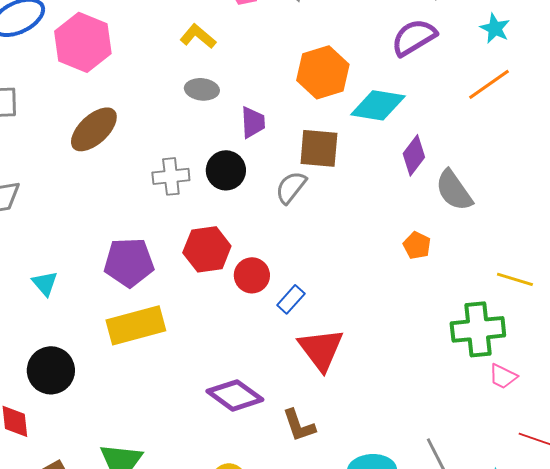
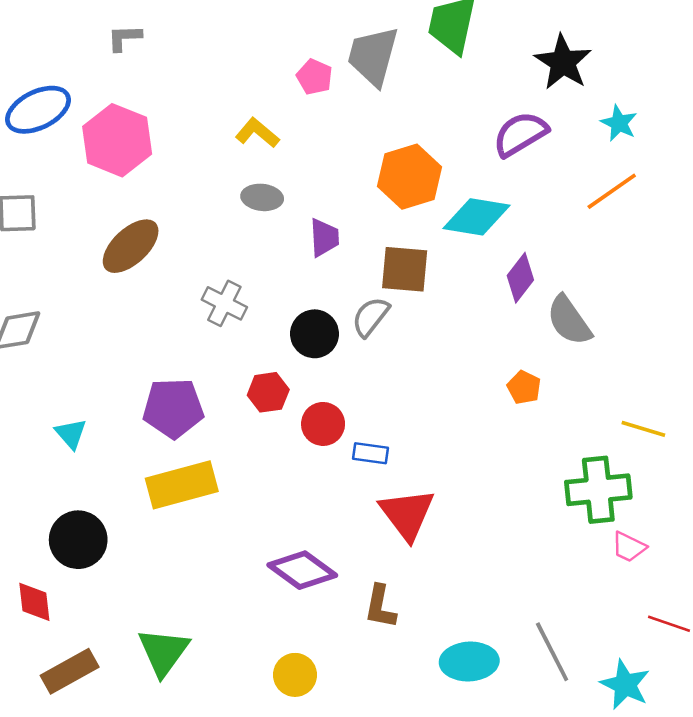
black circle: (226, 170) -> (315, 334), moved
gray cross: (171, 176) -> (224, 303), turned 33
red hexagon: (207, 249) -> (268, 392), size x0.7
blue rectangle: (291, 299) -> (371, 453), turned 56
brown L-shape: (299, 425) -> (380, 607), turned 30

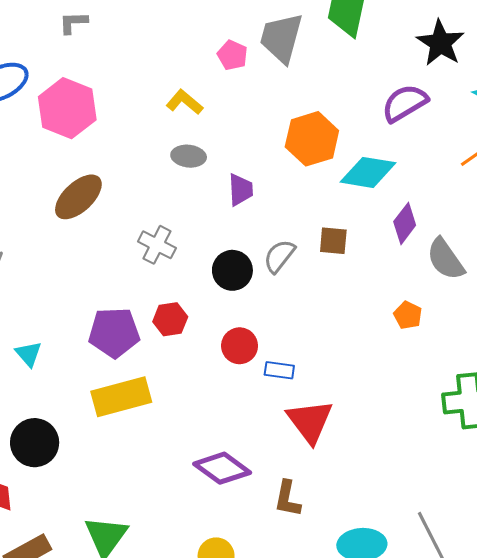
brown square: (405, 269) -> (333, 241), moved, size x0.7
red hexagon: (268, 392) -> (170, 319), moved

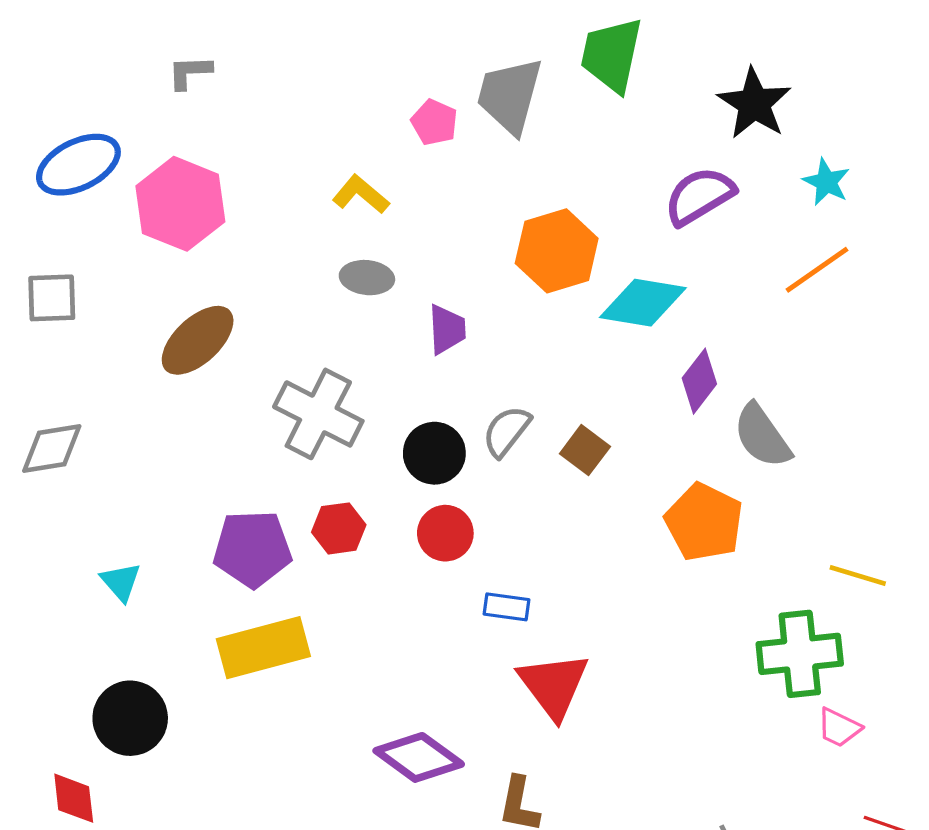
brown square: (333, 241) -> (585, 450), moved, turned 32
gray cross: (157, 245) -> (318, 414), size x1.5
orange pentagon: (408, 315) -> (704, 522), size x1.8
red circle: (240, 346) -> (445, 533), moved

